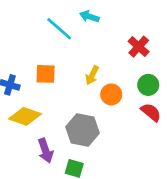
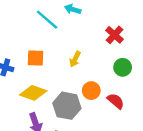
orange circle: (111, 94) -> (91, 91), moved
red semicircle: (151, 112) -> (116, 101), moved
yellow diamond: (25, 116) -> (33, 93), moved

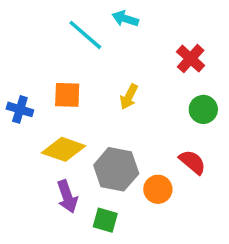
orange circle: (91, 91) -> (158, 189), moved

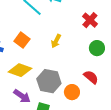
orange square: (67, 95) -> (22, 40), turned 35
purple arrow: (67, 197) -> (22, 96), turned -36

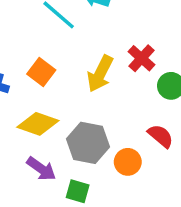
red cross: (90, 20) -> (142, 58), moved
yellow arrow: (56, 41) -> (100, 74), size x1.5

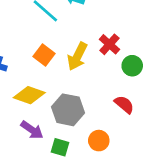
orange square: (41, 72) -> (44, 55), moved
orange circle: (128, 162) -> (99, 141), moved

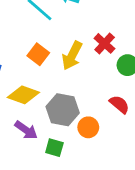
orange circle: (99, 141) -> (88, 127), moved

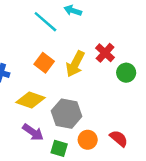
red semicircle: (119, 104) -> (119, 138), moved
orange circle: (88, 127) -> (88, 140), moved

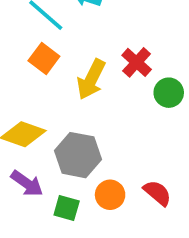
orange square: (44, 63) -> (44, 59), moved

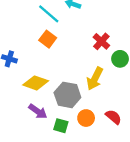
yellow arrow: (91, 79) -> (95, 79), moved

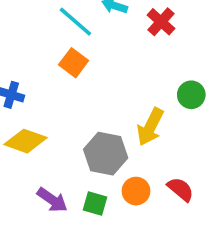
red cross: (101, 41) -> (161, 22), moved
yellow diamond: (36, 83) -> (25, 141), moved
purple arrow: (38, 111) -> (52, 200), moved

